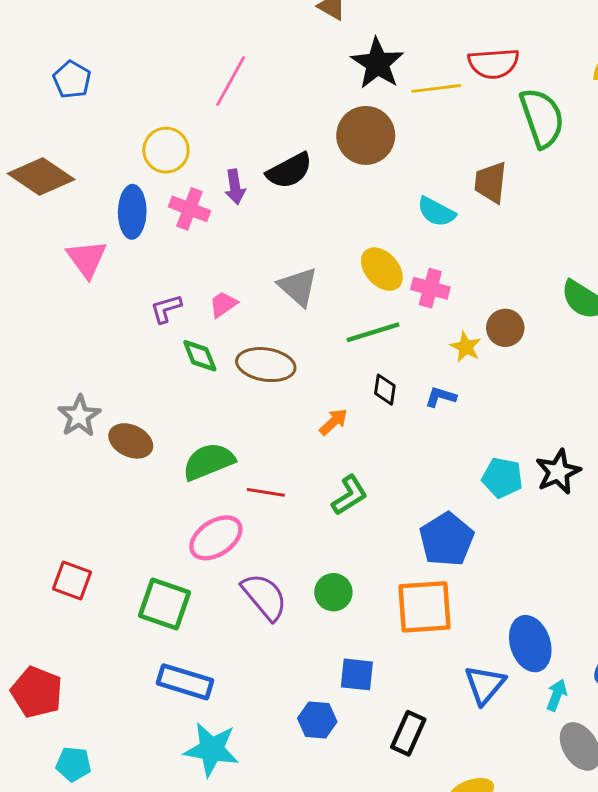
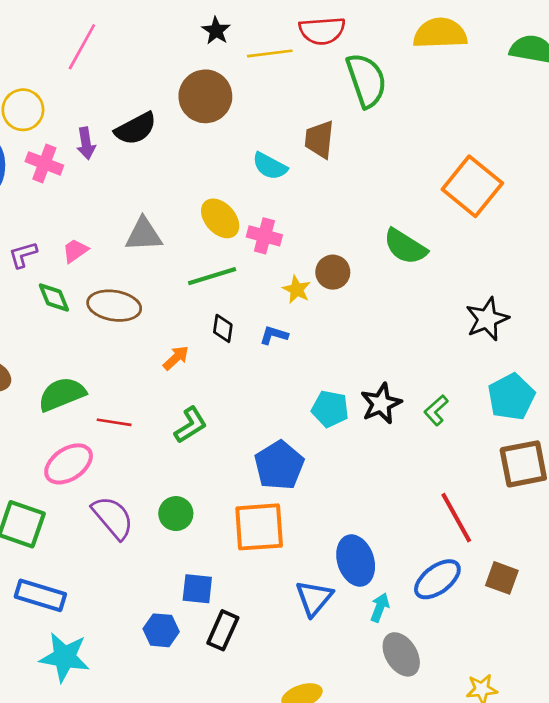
black star: (377, 63) -> (216, 31), size x0.6
gray triangle: (298, 287) -> (144, 235), turned -45
black rectangle: (408, 733) -> (223, 630), moved

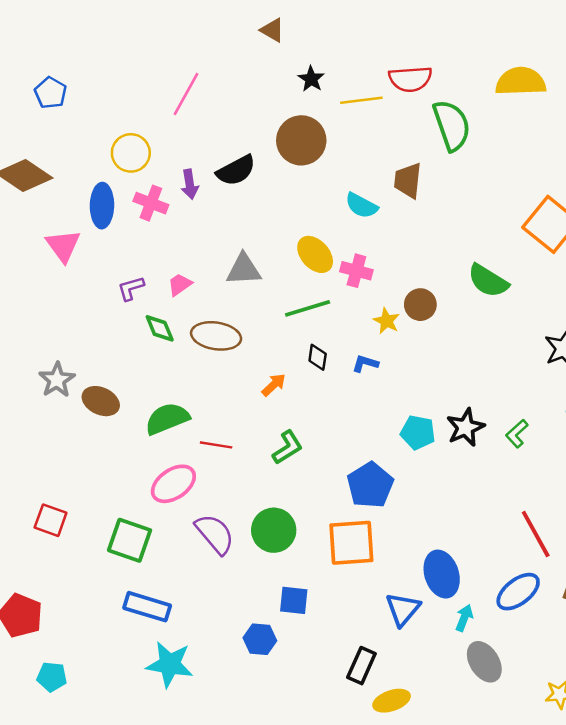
green circle: (176, 514) -> (274, 530), size x1.4
black rectangle: (223, 630) -> (361, 666), moved

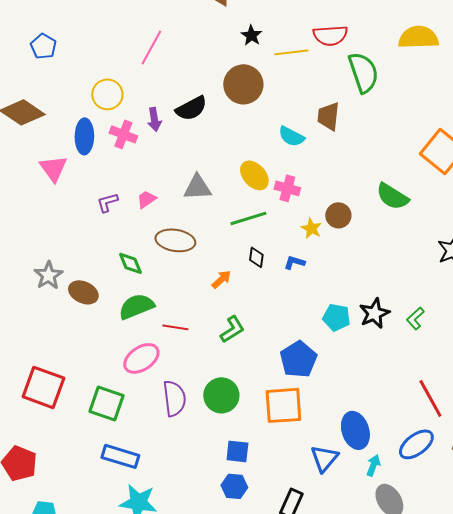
green diamond: (160, 328) -> (130, 263), moved
red square: (51, 520) -> (43, 387), size x1.6
purple semicircle: (215, 534) -> (174, 398), turned 33
blue hexagon: (260, 639) -> (234, 486), moved

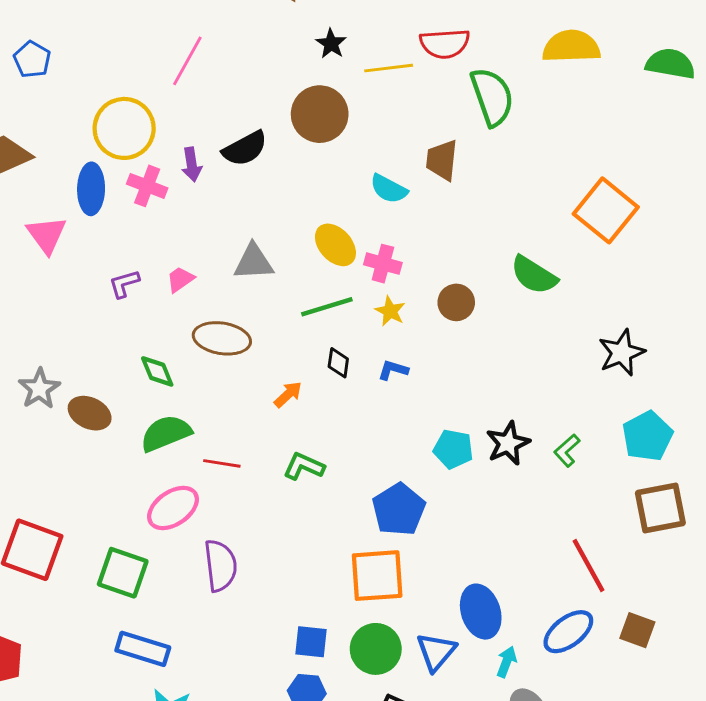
yellow circle: (107, 94) -> (124, 128), size x1.4
yellow star: (311, 228) -> (390, 311), moved
green L-shape: (232, 329) -> (304, 466), turned -124
green circle: (221, 395) -> (376, 649), moved

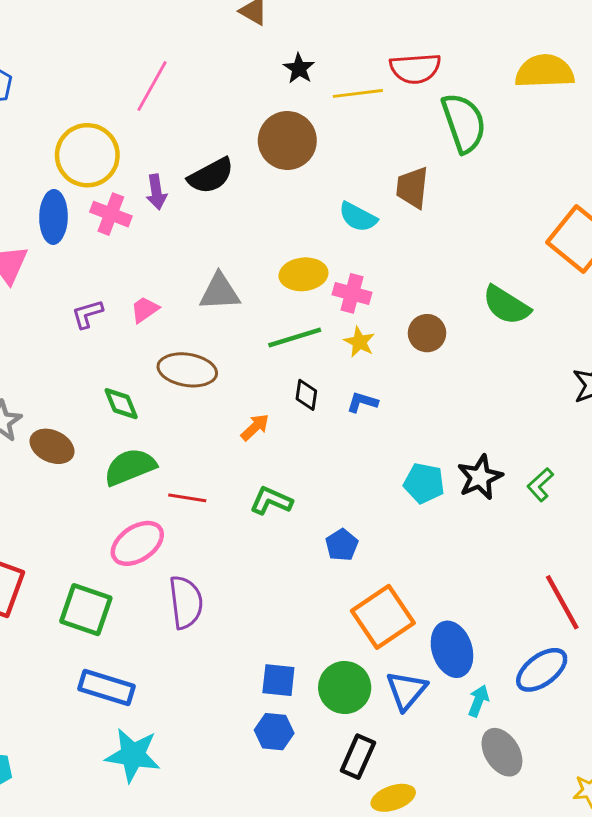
yellow ellipse: (335, 245) -> (303, 274), turned -54
blue pentagon: (399, 509) -> (342, 545), moved, size x0.6
orange square: (377, 576) -> (383, 617), moved, turned -30

